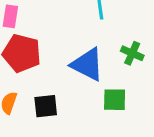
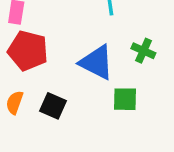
black square: (46, 106) -> (53, 106), turned 30

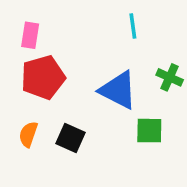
red pentagon: (28, 51) -> (43, 77), turned -30

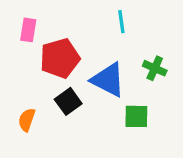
red pentagon: (43, 77) -> (60, 58), moved
black square: (70, 138) -> (68, 101), moved, turned 30

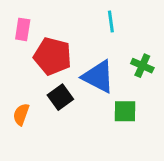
red pentagon: (60, 58) -> (53, 56), turned 30

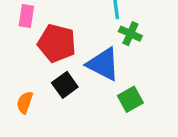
green cross: (142, 66) -> (130, 34), moved
green square: (125, 111) -> (130, 99), turned -30

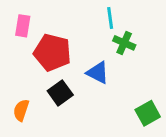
blue triangle: (103, 64) -> (98, 73), size x0.7
green square: (130, 99) -> (148, 113), moved

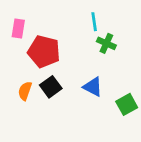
blue triangle: (98, 73) -> (93, 87), moved
orange semicircle: (21, 110) -> (25, 91), moved

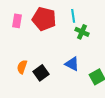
red pentagon: (44, 52) -> (44, 19), moved
black square: (51, 87) -> (41, 73), moved

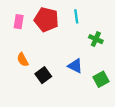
green cross: (82, 32) -> (96, 39), moved
orange semicircle: (22, 67) -> (23, 60), moved, turned -48

